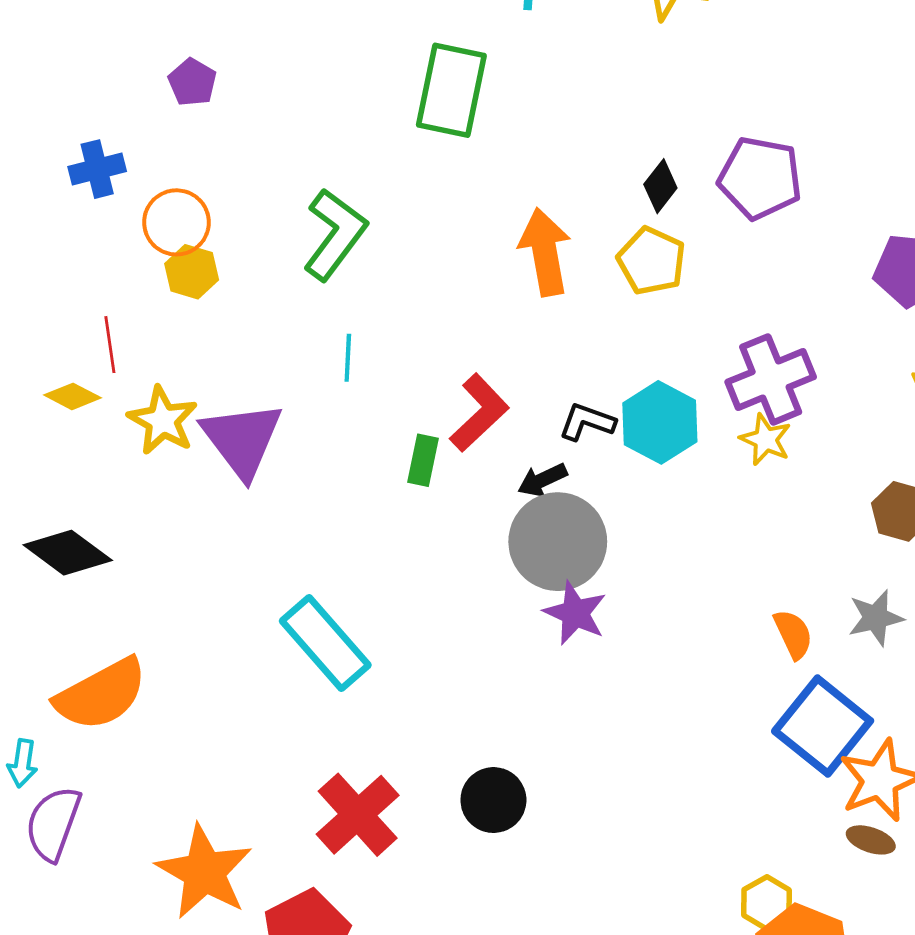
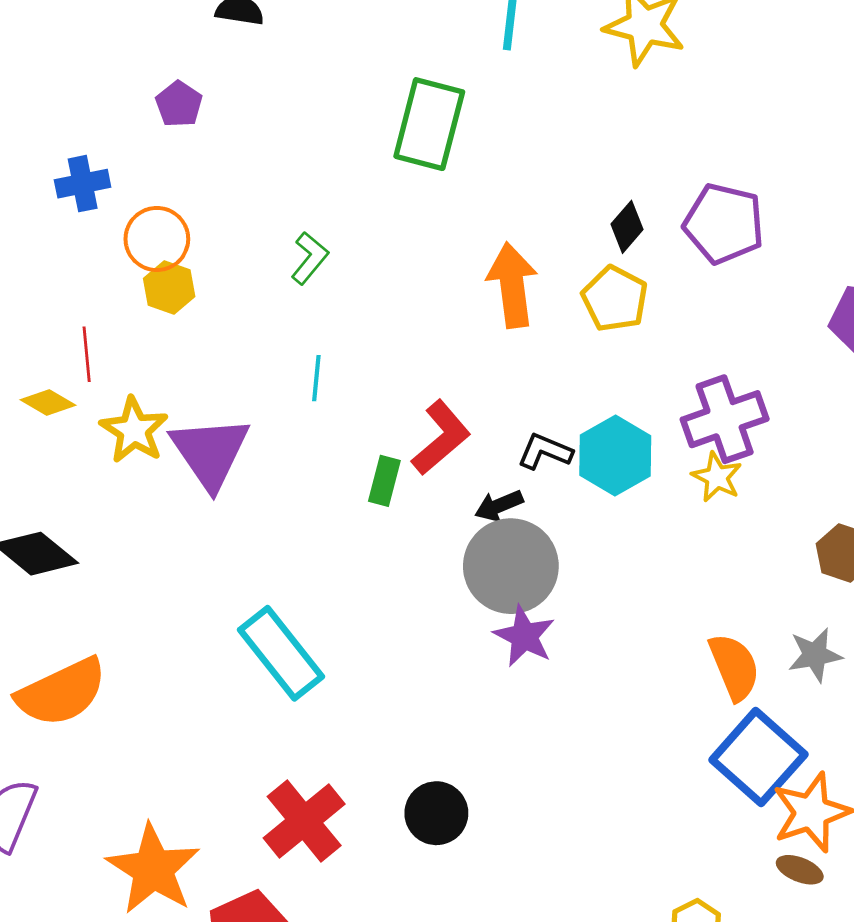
green L-shape: (335, 234) -> (310, 258), size x0.6
orange semicircle: (793, 634) -> (734, 667), size x1.4

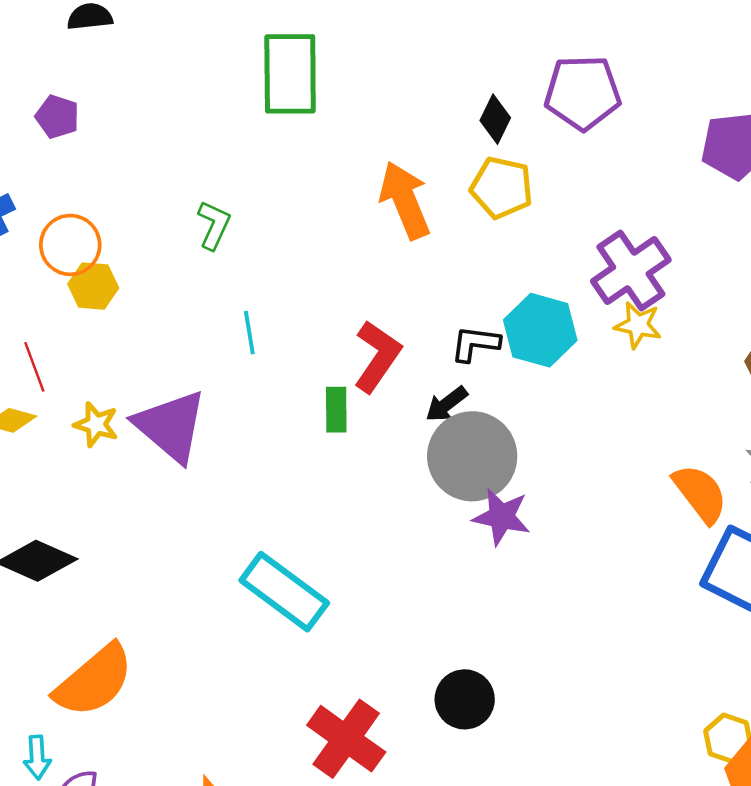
yellow star: (134, 430) -> (96, 424), size x0.7

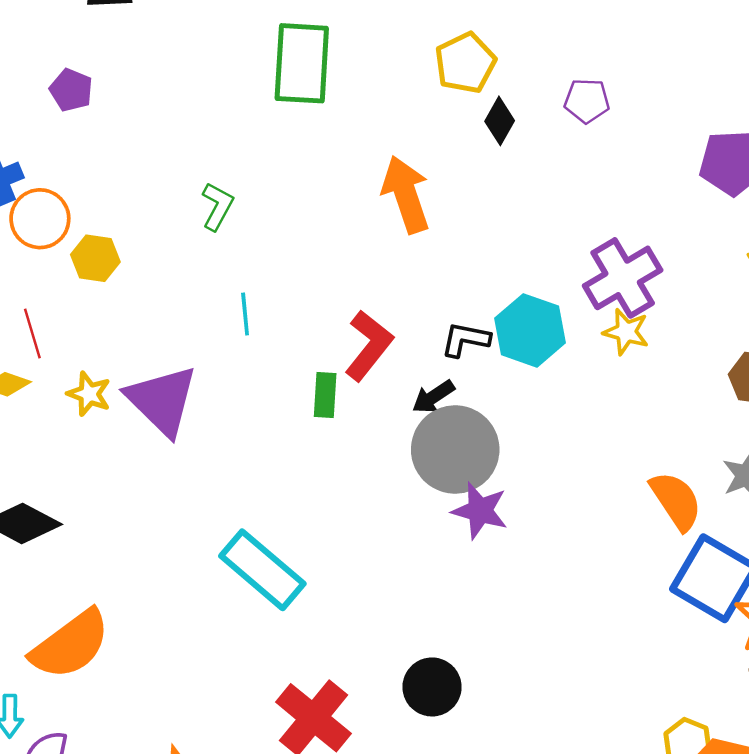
purple pentagon: (583, 93) -> (587, 101), size x0.6
yellow pentagon: (502, 188) -> (465, 63), moved, turned 30
orange circle: (70, 245) -> (40, 219), moved

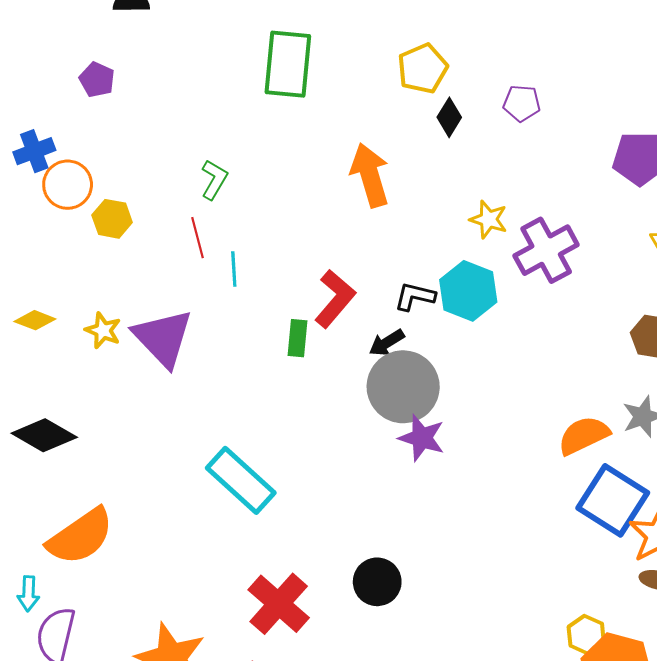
yellow star: (626, 332) -> (489, 219), moved
red line: (32, 334) -> (198, 238), moved
orange semicircle: (676, 501) -> (584, 435), turned -84

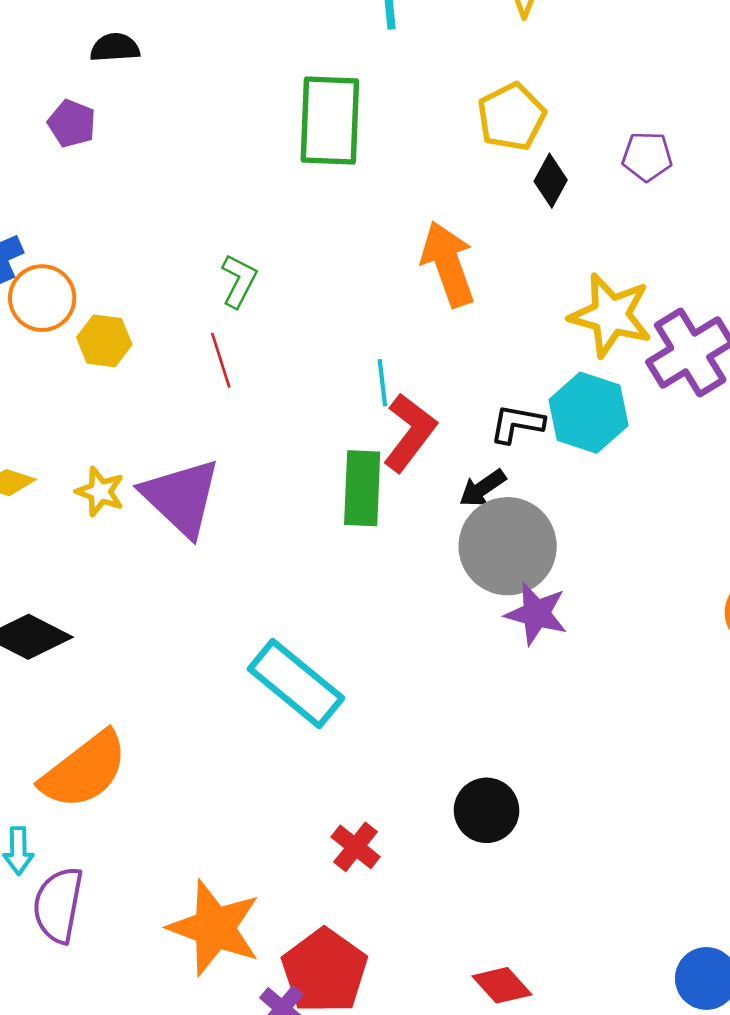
purple pentagon: (97, 80) -> (72, 123), moved
yellow star: (489, 219) -> (611, 315), size x1.6
cyan line: (234, 269) -> (382, 383), moved
green rectangle: (298, 338) -> (362, 488), size x1.5
red cross: (279, 604) -> (356, 847), size x0.6

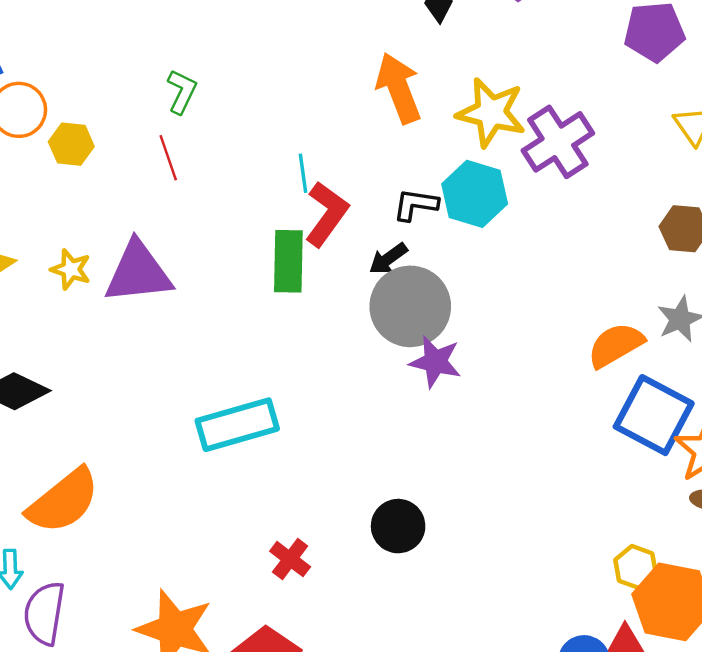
orange arrow: (448, 264) -> (399, 88), moved
purple triangle: (181, 497) -> (138, 272), turned -48
cyan rectangle: (296, 684) -> (237, 425), turned -54

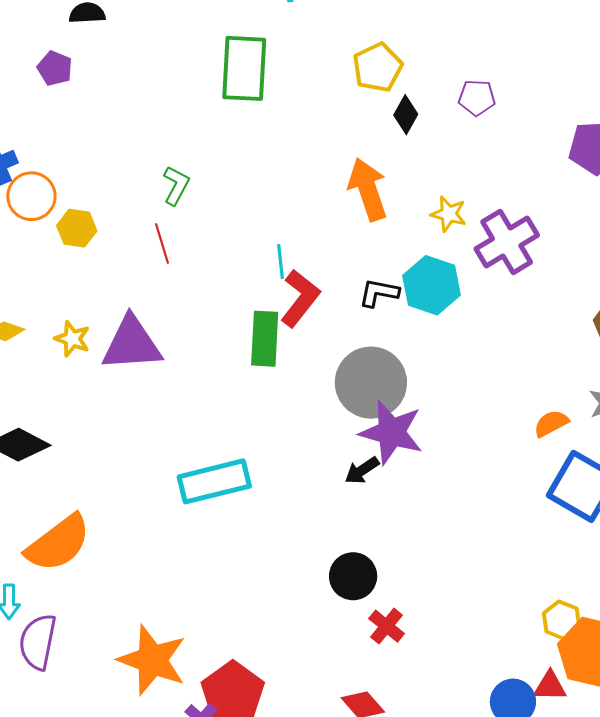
yellow star: (491, 113) -> (449, 214), size x0.6
black arrow: (388, 259) -> (362, 470), moved
orange semicircle: (616, 345) -> (551, 423), size x0.7
purple star: (435, 362) -> (391, 432), size x1.4
red cross: (290, 559) -> (387, 626), moved

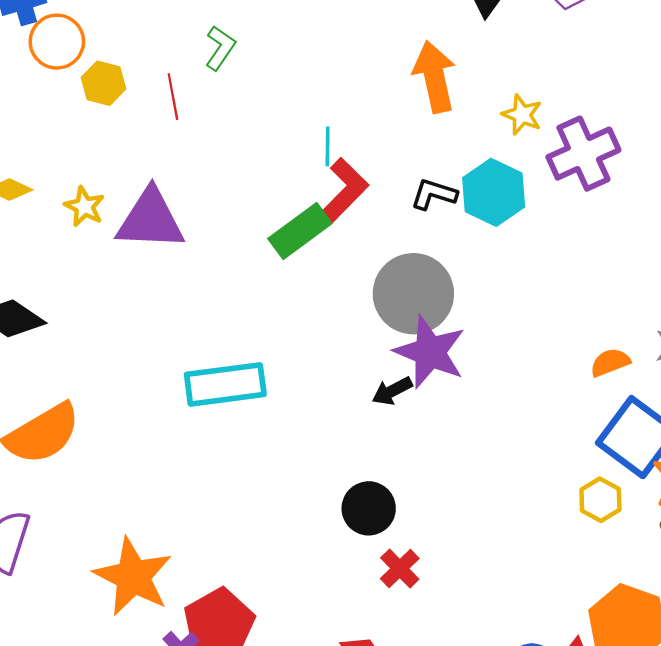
red line: (162, 243) -> (173, 97), moved
green rectangle: (265, 339) -> (300, 231), turned 44
yellow hexagon: (562, 620) -> (600, 500), moved

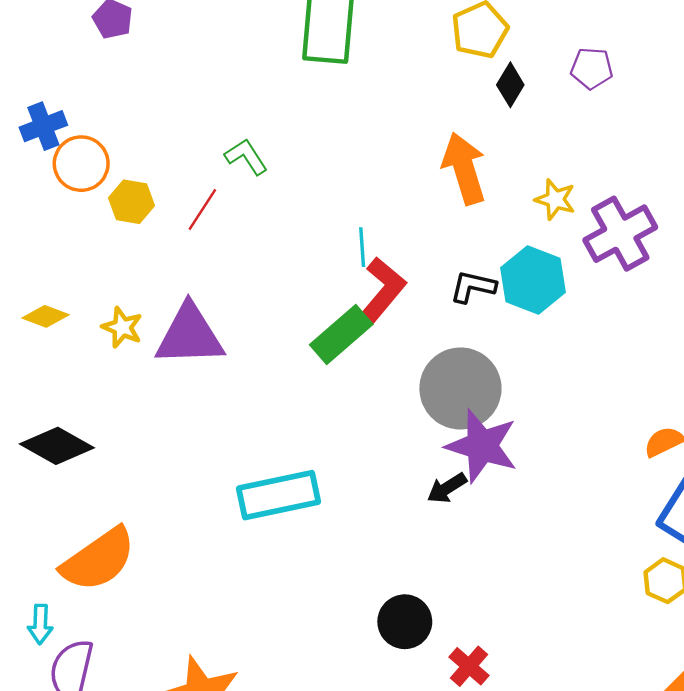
green L-shape: (220, 48) -> (246, 157), turned -63
red line: (173, 97) -> (202, 209), turned 48
black circle: (369, 508) -> (405, 622), moved

